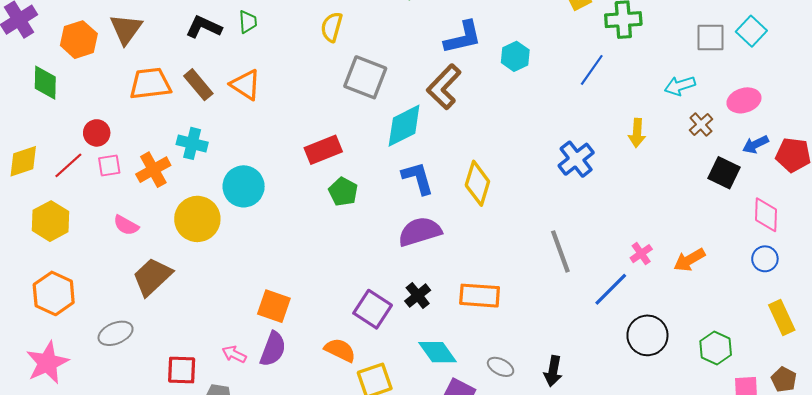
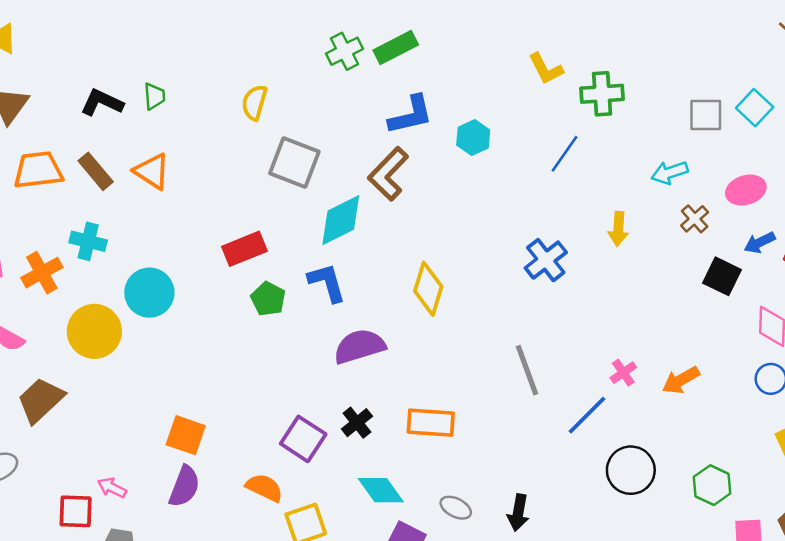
blue L-shape: (418, 178) -> (327, 283), moved
pink arrow: (234, 354) -> (112, 488), moved

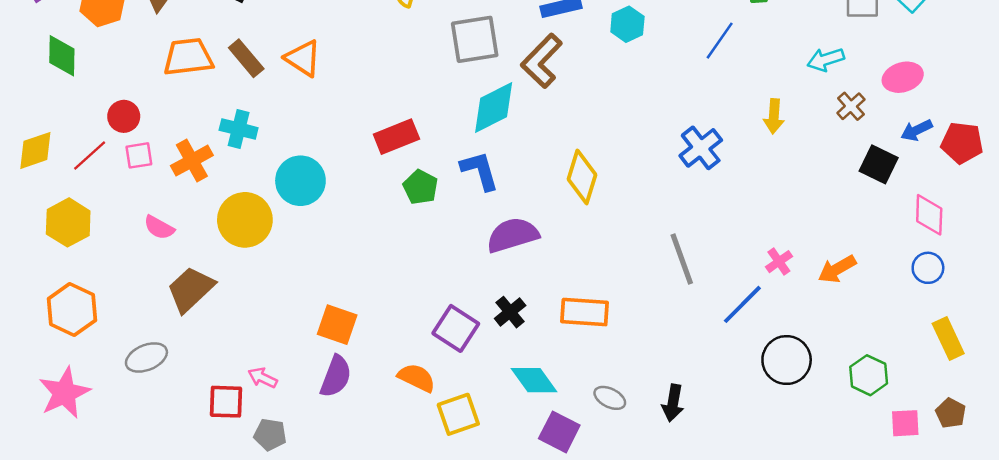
gray square: (294, 163) -> (475, 39), moved, turned -30

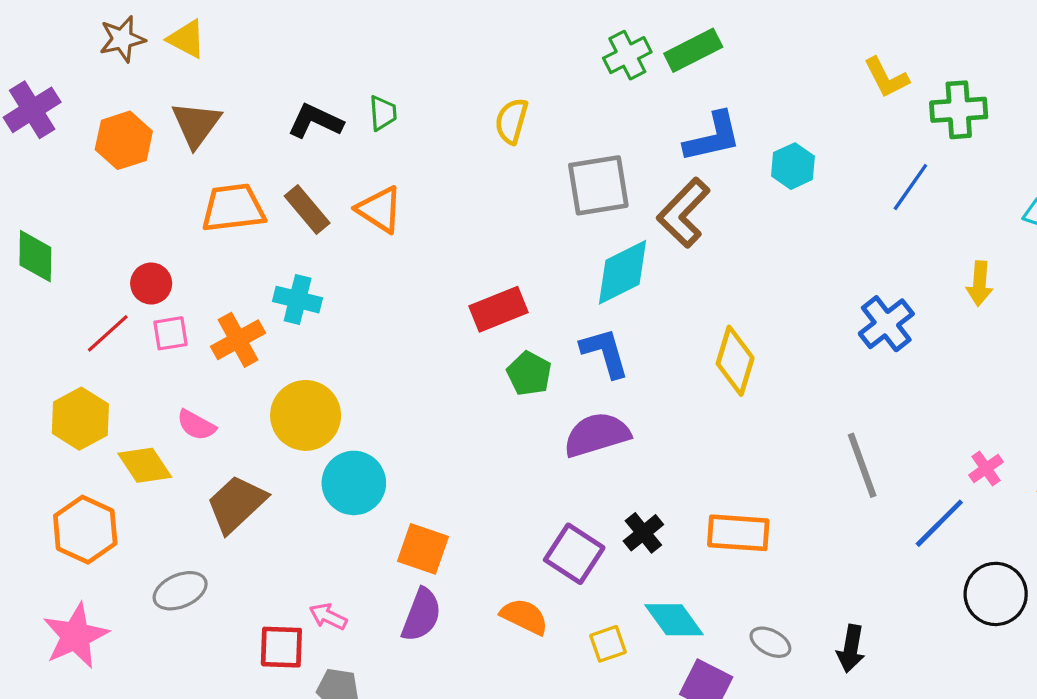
green diamond: (62, 56) -> (35, 256), moved
yellow diamond: (35, 150) -> (145, 465), moved, turned 75
cyan circle: (300, 181) -> (354, 483), moved
purple semicircle: (513, 235) -> (597, 435), moved
yellow square: (458, 414) -> (608, 644), moved, size x0.7

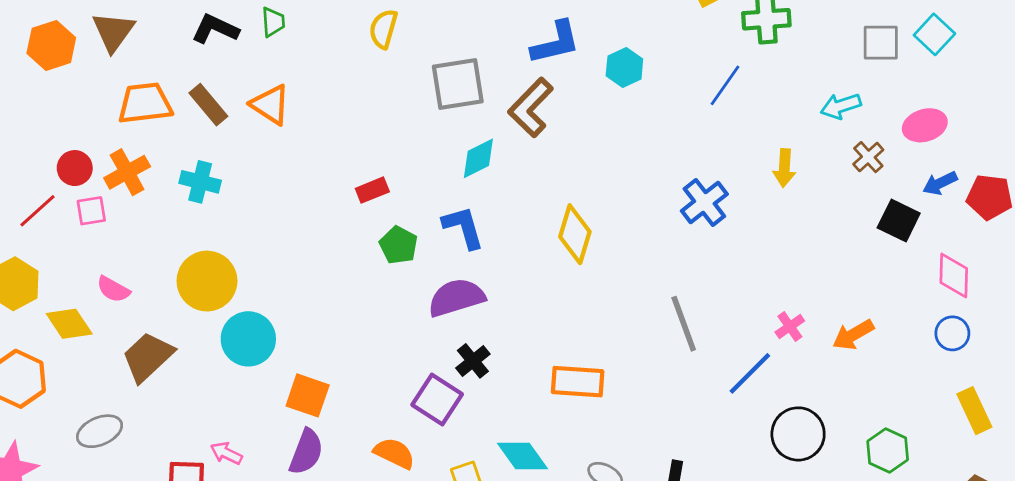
cyan diamond: (622, 272) -> (478, 158), size x0.7
red rectangle: (499, 309) -> (372, 190), size x0.7
orange cross: (238, 340) -> (127, 172), moved
black cross: (643, 533) -> (473, 361), moved

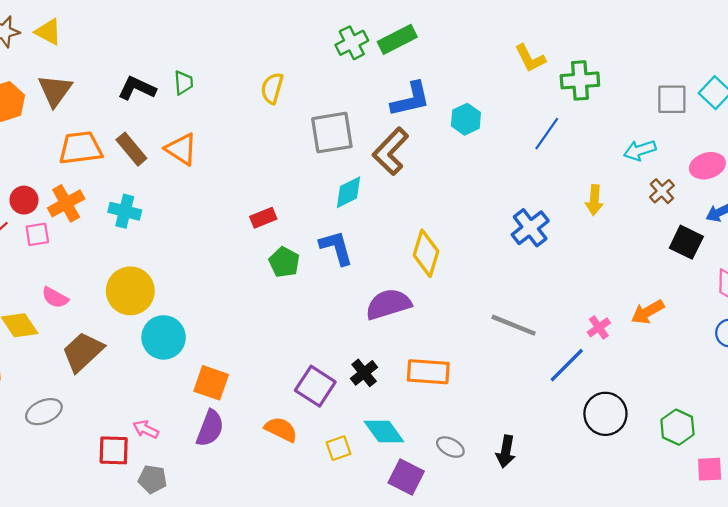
purple semicircle: (456, 298) -> (388, 304), moved
gray line: (684, 324) -> (514, 325), turned -48
orange arrow: (853, 335) -> (648, 312), moved
black cross: (473, 361) -> (364, 373), moved

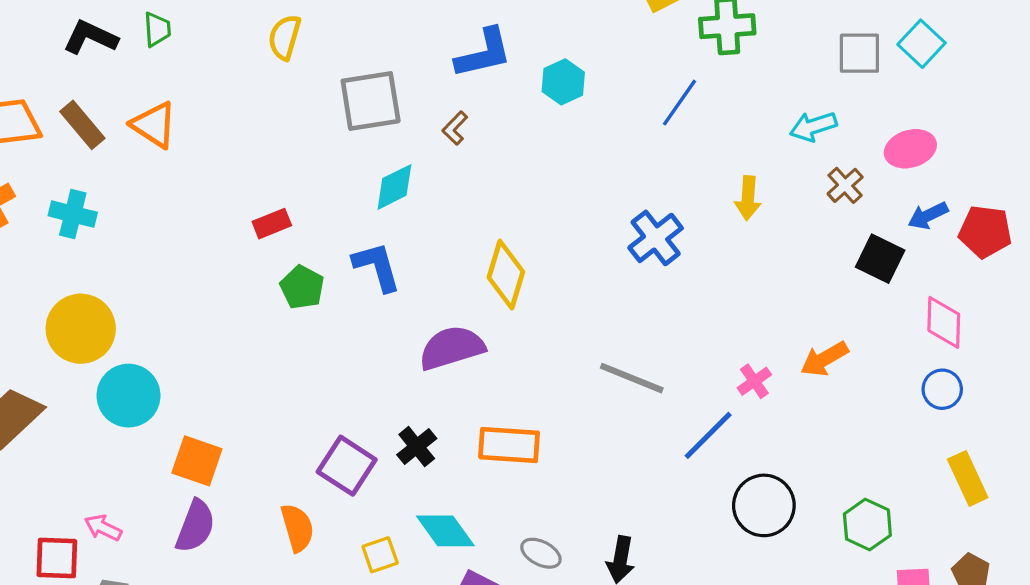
brown L-shape: (391, 151) -> (455, 128), size x0.5
orange semicircle: (281, 429) -> (297, 528), turned 48

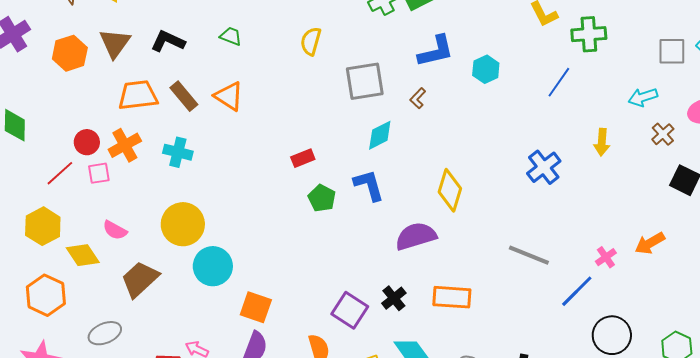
green trapezoid: (157, 29) -> (231, 36), turned -65
black L-shape: (90, 37) -> (168, 41), moved

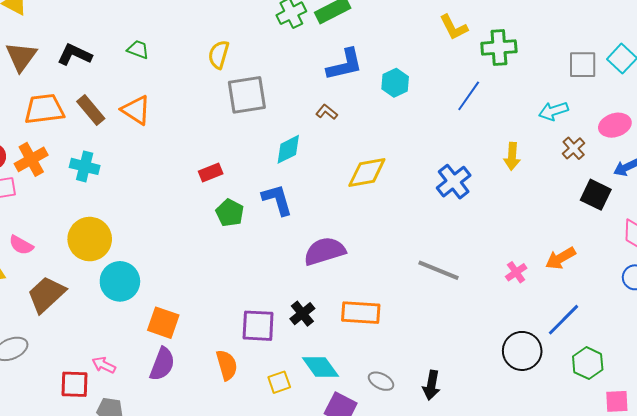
gray square: (365, 81) -> (247, 95), moved
brown L-shape: (418, 98) -> (327, 112), turned 85
yellow diamond: (450, 190) -> (367, 172), moved, turned 63
blue line: (577, 291) -> (563, 320), moved
purple square: (350, 310) -> (258, 326), turned -30

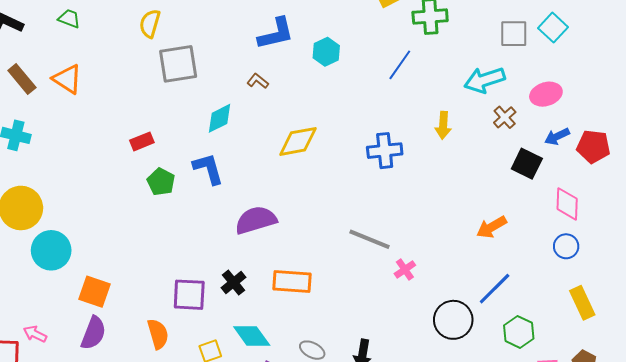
cyan arrow: (553, 111) -> (484, 80), size x1.4
blue cross: (454, 182) -> (385, 151), turned 32
pink cross: (516, 272) -> (405, 269), moved

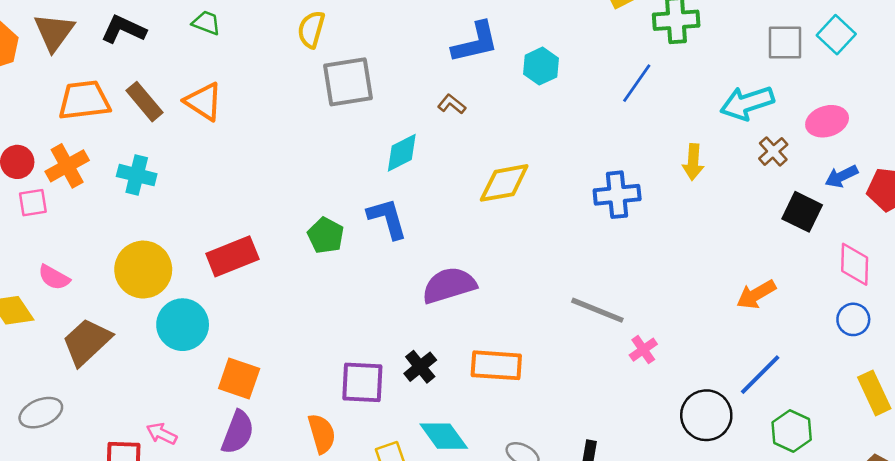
red rectangle: (142, 141) -> (232, 256), moved, size x1.6

